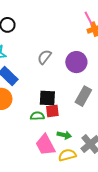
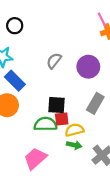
green semicircle: (37, 116) -> (45, 124), size x1.5
pink trapezoid: (45, 145) -> (35, 158), moved, turned 75
yellow semicircle: (67, 155) -> (74, 130), moved

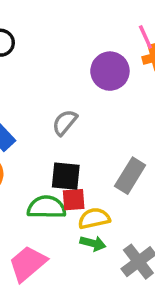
gray semicircle: (54, 61) -> (65, 122), moved
purple circle: (88, 67) -> (110, 71), moved

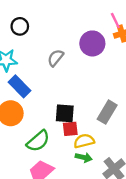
gray semicircle: (65, 122) -> (55, 58), moved
green semicircle: (46, 207) -> (38, 141), moved, turned 140

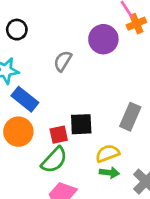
red square: (70, 129) -> (59, 135), moved

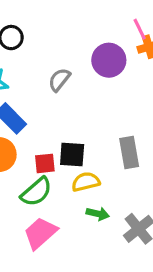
gray rectangle: (130, 117) -> (129, 153), turned -40
yellow semicircle: (107, 153) -> (86, 182), moved

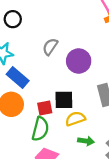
purple circle: (109, 60) -> (79, 61), moved
green semicircle: (36, 192) -> (40, 129), turned -30

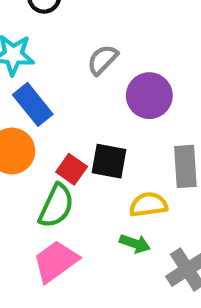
red square: (45, 108) -> (72, 169), turned 35
yellow semicircle: (75, 119) -> (148, 205), moved

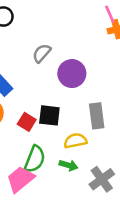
green semicircle: (56, 206) -> (35, 159), moved

